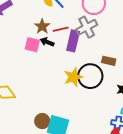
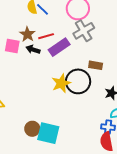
gray cross: (87, 27) -> (84, 31), moved
purple rectangle: (73, 41) -> (59, 47), turned 45
pink square: (32, 45) -> (12, 46), moved

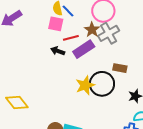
brown star: (27, 34) -> (92, 30), moved
pink square: (12, 46) -> (56, 24), moved

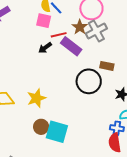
purple rectangle: (84, 49) -> (71, 46), turned 70
black arrow: (58, 51) -> (45, 48), turned -56
yellow star: (85, 85) -> (36, 98), moved

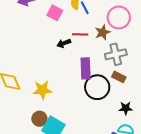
pink square: (44, 21) -> (55, 13), moved
gray cross: (96, 31) -> (116, 54), moved
purple rectangle: (71, 46) -> (86, 68), moved, turned 35

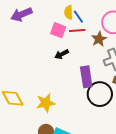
pink square: (55, 13) -> (58, 30), moved
red line: (80, 34) -> (77, 31), moved

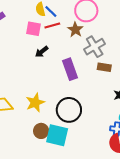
black circle: (100, 94) -> (69, 110), moved

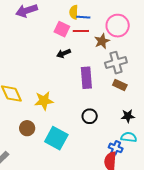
blue line: (51, 12) -> (83, 17), turned -56
black circle: (69, 110) -> (90, 116), moved, size x0.6
brown circle: (41, 131) -> (27, 128), moved

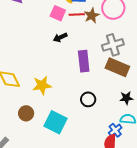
brown star: (102, 41) -> (92, 15), moved
brown rectangle: (120, 85) -> (117, 67), size x1.6
blue cross: (116, 148) -> (115, 130), turned 32

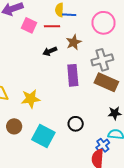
pink square: (58, 13) -> (29, 25), moved
red line: (77, 14) -> (52, 26), moved
brown star: (92, 15) -> (74, 42), moved
black circle: (88, 99) -> (76, 124), moved

